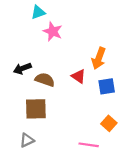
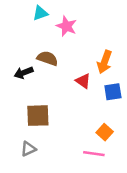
pink star: (53, 31) -> (66, 26), moved
brown semicircle: (45, 80) -> (47, 58), moved
orange square: (109, 123) -> (105, 132), moved

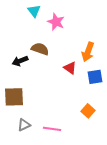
cyan triangle: (40, 13) -> (34, 11), turned -48
brown square: (38, 116) -> (14, 97), moved
pink line: (94, 154) -> (52, 129), moved

